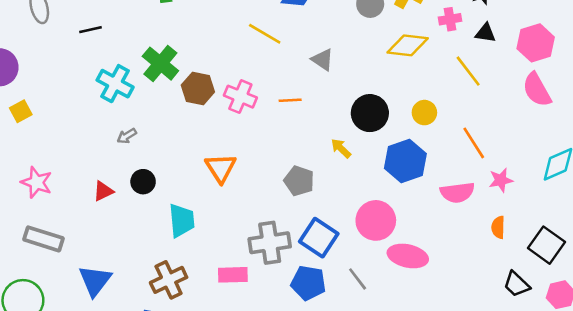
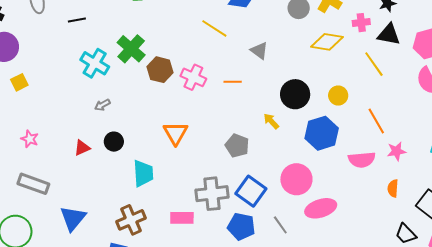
black triangle: (485, 33) -> (389, 34), size x1.4
pink star: (37, 182) -> (30, 139), size x0.7
pink ellipse: (408, 256) -> (321, 208), turned -32

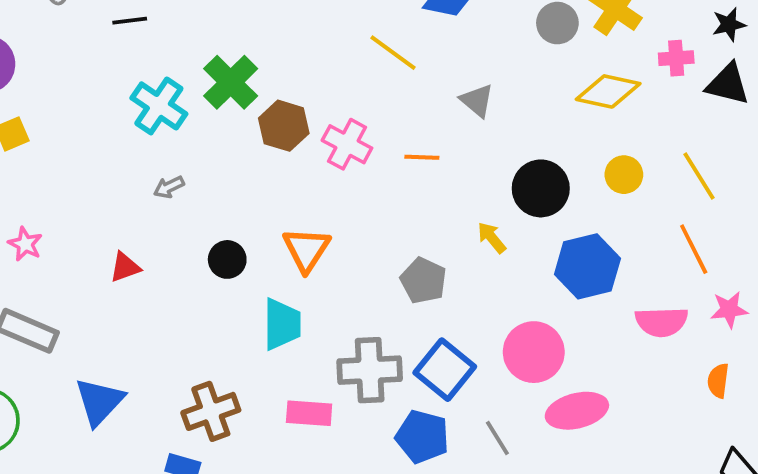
yellow line: (374, 64) -> (699, 176), moved
yellow circle: (338, 96) -> (624, 175), moved
black circle: (114, 142) -> (227, 259), moved
cyan trapezoid: (143, 173) -> (282, 324), moved

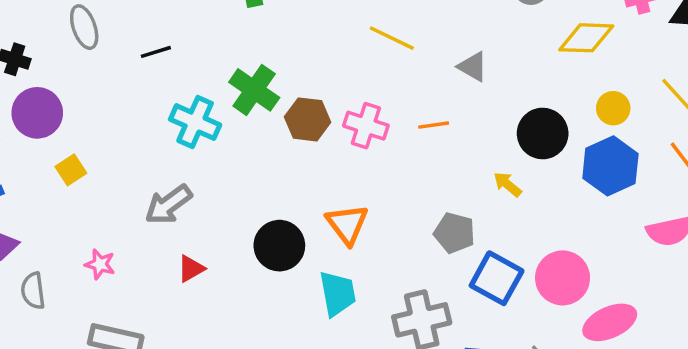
gray arrow: (169, 187) -> (168, 205), moved, size x1.8
black circle: (227, 259) -> (279, 246), size x1.5
blue hexagon: (587, 266) -> (610, 166), moved
blue square: (445, 370) -> (497, 278), moved

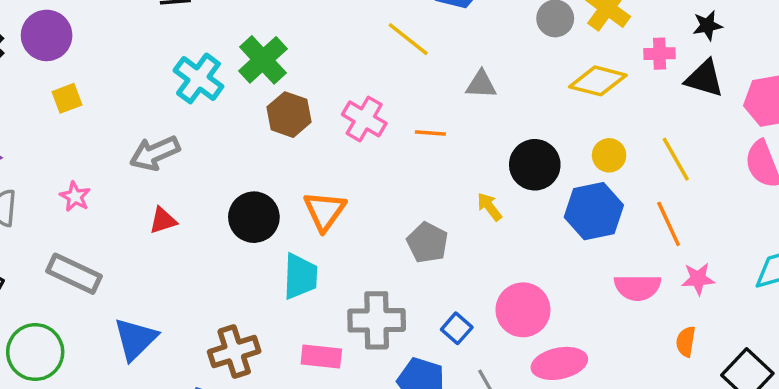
gray triangle: (473, 67) -> (481, 84), turned -40
brown hexagon: (308, 119) -> (289, 115), moved
blue square: (497, 278) -> (457, 328), moved, size x0.6

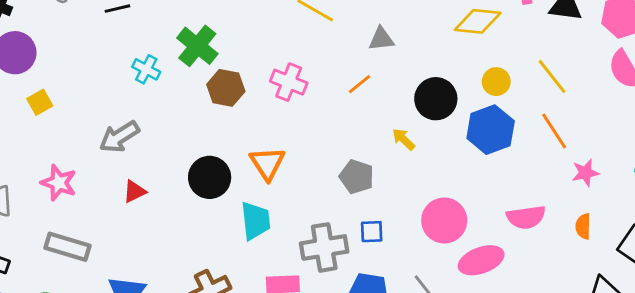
cyan cross: (198, 78) -> (146, 69), size x0.7
orange line: (430, 133) -> (359, 84), moved, turned -35
pink star: (75, 197) -> (59, 183), size x1.4
pink semicircle: (637, 287) -> (526, 217), moved
blue square: (457, 328) -> (372, 232), moved, turned -35

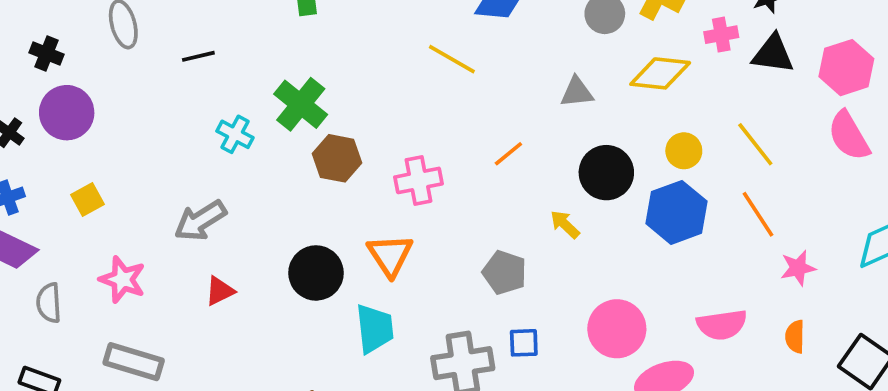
gray triangle: (381, 39) -> (577, 92), moved
pink cross: (289, 82) -> (418, 180), moved, turned -33
yellow square: (40, 102) -> (87, 199), moved

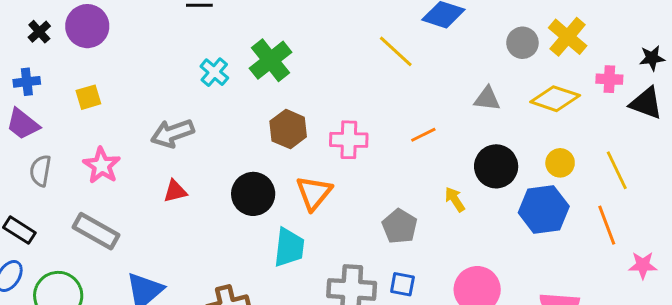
brown hexagon: (337, 158) -> (288, 129), moved
pink star: (798, 268) -> (643, 265), moved

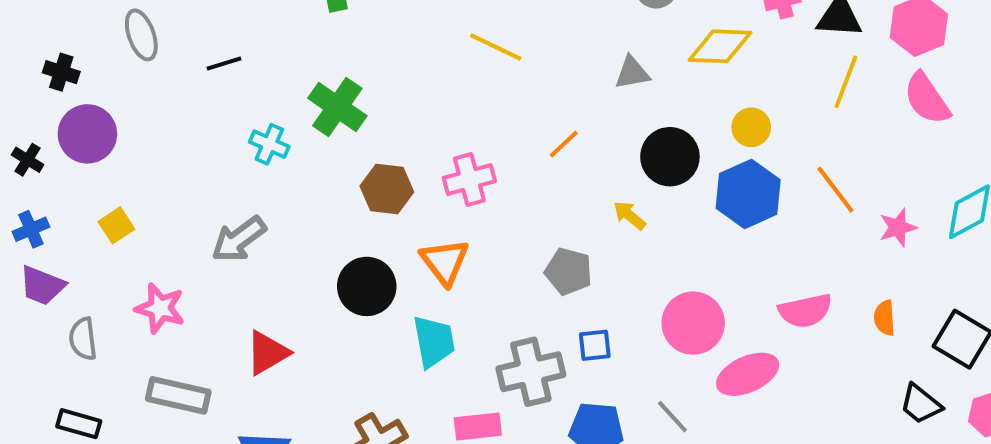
yellow line: (617, 170) -> (846, 82), moved, turned 63
red triangle: (175, 191) -> (267, 353), moved, size x1.4

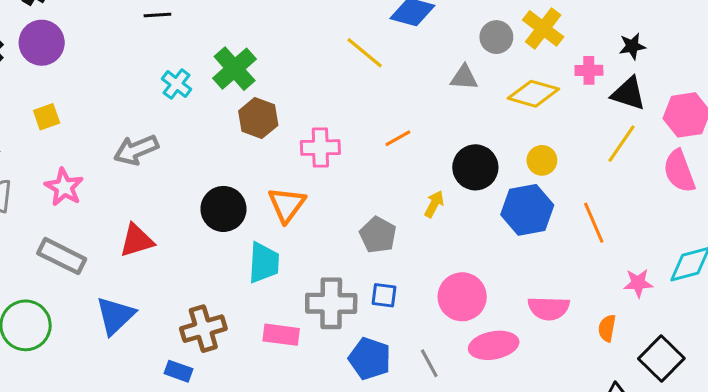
gray triangle: (632, 73) -> (464, 77), moved
brown hexagon: (387, 189) -> (258, 118), moved
yellow arrow: (629, 215) -> (434, 204), turned 64
pink star: (898, 227) -> (638, 283), moved

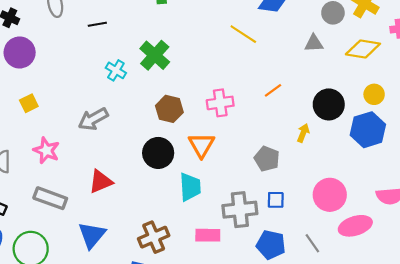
brown hexagon: (258, 118) -> (169, 109), moved

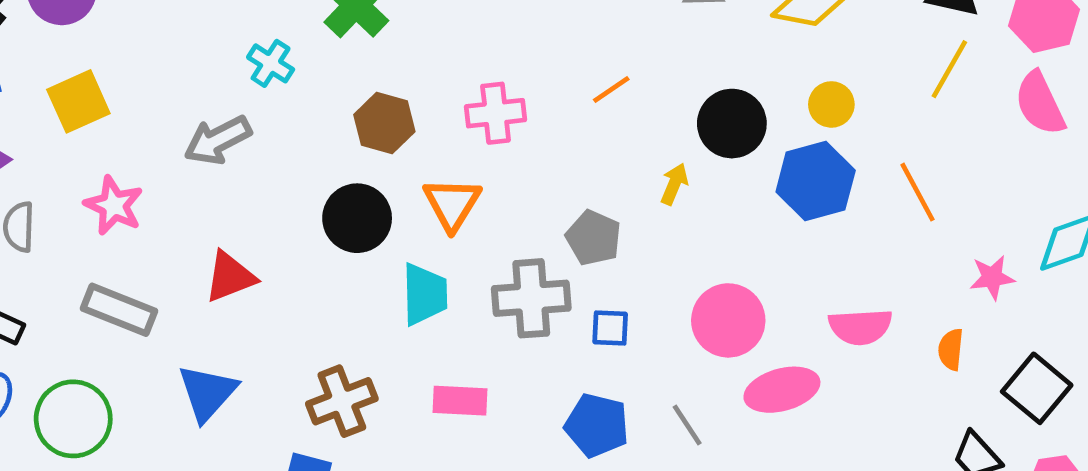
cyan cross: (116, 70) -> (271, 63), moved
yellow square: (29, 103) -> (78, 101), size x1.5
gray cross: (240, 210) -> (531, 298), moved

